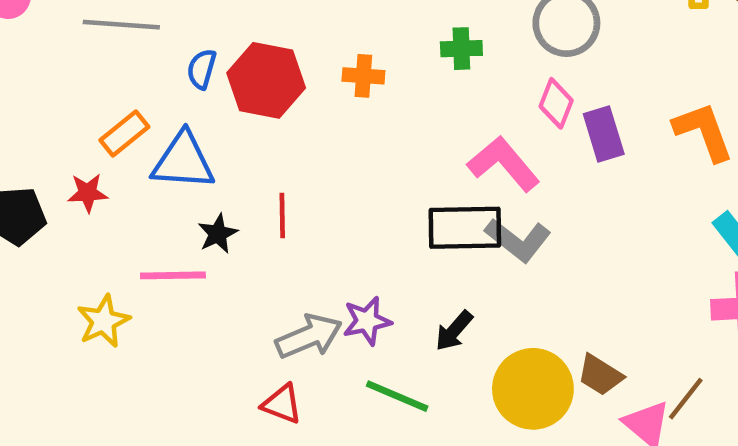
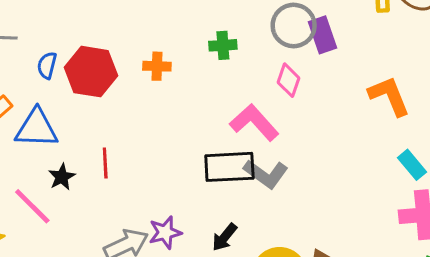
purple rectangle: (604, 134) -> (322, 35), moved
pink line: (173, 275) -> (32, 206), turned 48

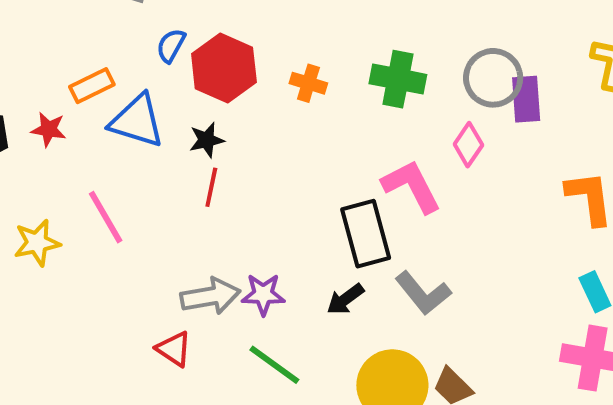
green cross: (223, 45) -> (398, 79), size x1.5
black rectangle: (229, 167) -> (366, 234), turned 63
gray L-shape: (266, 174) -> (423, 293), moved
black star: (62, 177) -> (207, 140), moved
black arrow: (224, 237) -> (345, 299), moved

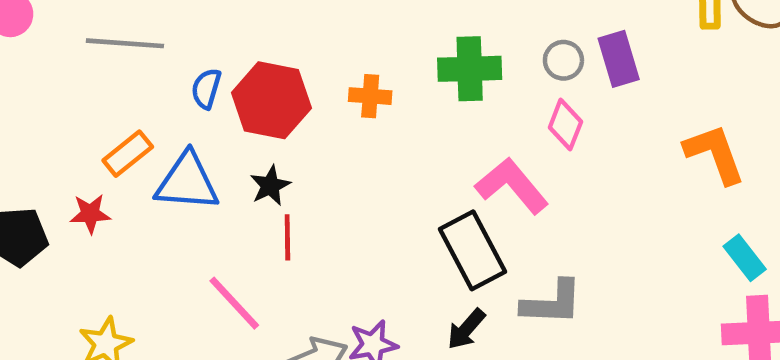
gray circle: (493, 78) -> (563, 60), moved, size x0.6
pink line: (106, 217) -> (234, 303), moved
gray L-shape: (423, 293) -> (552, 303), turned -36

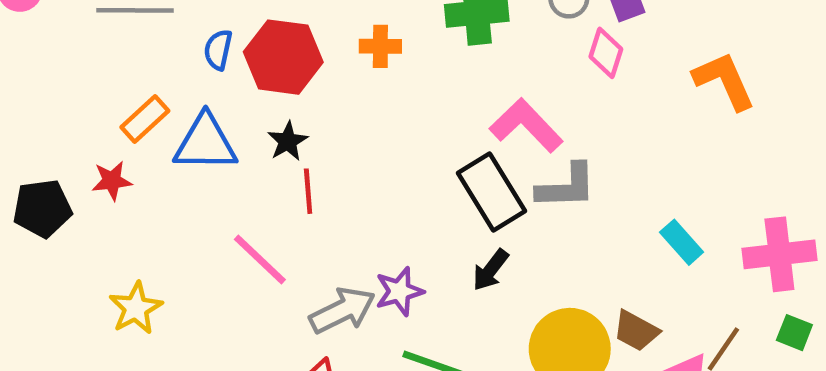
pink diamond: (565, 125) -> (606, 53), moved
cyan rectangle: (745, 258) -> (682, 242), moved
gray L-shape: (552, 303) -> (566, 187), moved

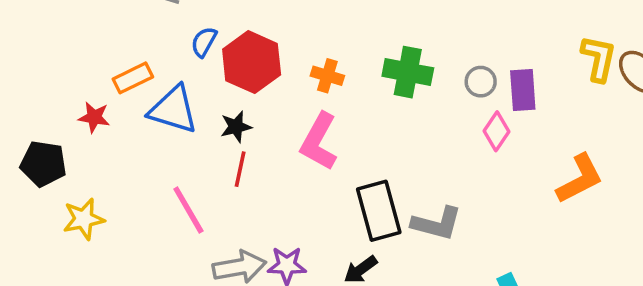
orange L-shape: (724, 81) -> (580, 179), turned 70
pink L-shape: (526, 125) -> (319, 142), moved, turned -124
black pentagon: (42, 208) -> (43, 164), moved

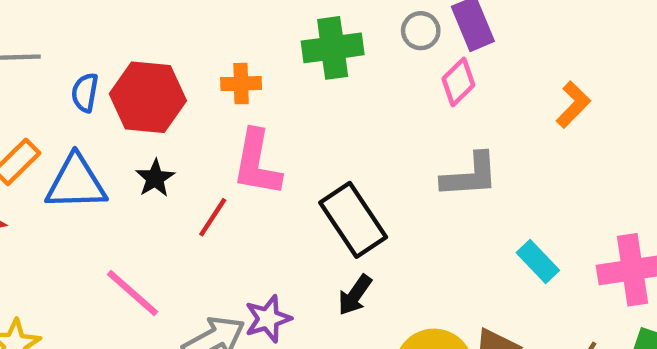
pink diamond: (496, 131) -> (458, 82), turned 30
red line: (240, 169) -> (213, 217), moved, turned 40
orange L-shape: (580, 179) -> (573, 104), size x0.7
gray L-shape: (437, 223) -> (470, 175), moved

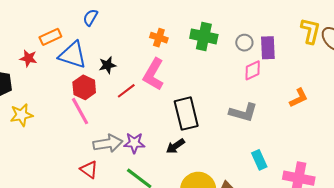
red hexagon: (148, 97) -> (84, 87), moved, size x0.7

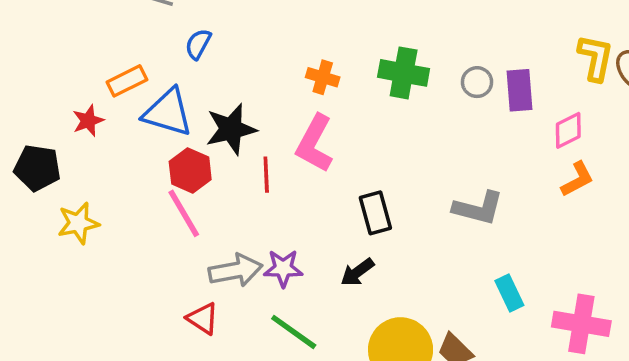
red star: (28, 58) -> (88, 121), turned -30
black star: (107, 65) -> (231, 129), size x1.6
pink diamond: (253, 70) -> (568, 130), moved
red line: (126, 91) -> (266, 175), turned -54
black rectangle: (186, 114) -> (375, 213), size x0.7

